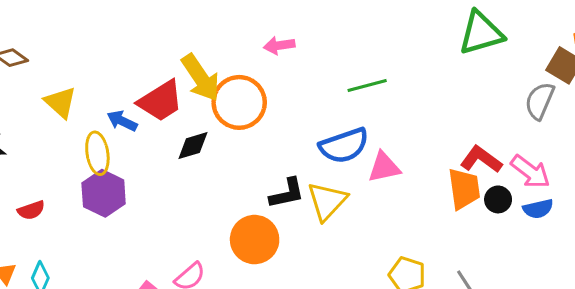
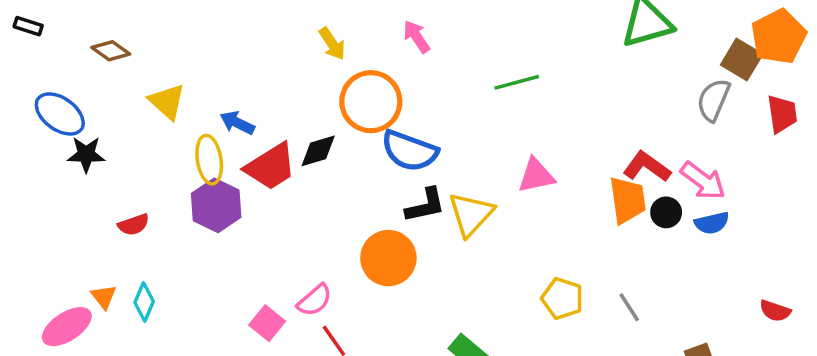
pink arrow: (279, 45) -> (417, 37), turned 64
yellow arrow: (201, 78) -> (332, 44), moved, size x0.6
red trapezoid: (161, 101) -> (271, 167), moved
blue semicircle: (344, 146) -> (410, 151), moved, turned 39

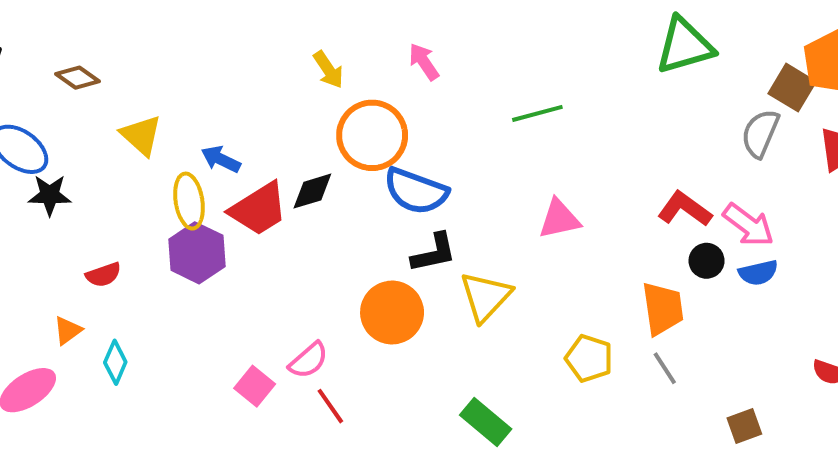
orange trapezoid: (627, 200) -> (663, 309), moved
yellow triangle: (471, 214) -> (486, 297), moved
orange triangle: (104, 297) -> (68, 330), moved, turned 32

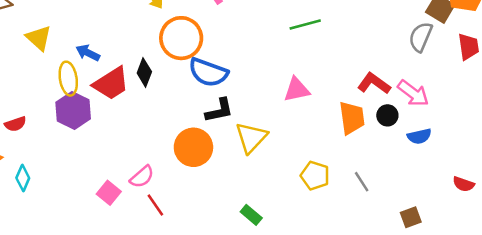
green line: (537, 113) -> (305, 25), moved
black diamond: (312, 191) -> (144, 72), turned -52
blue semicircle: (758, 273) -> (419, 136), moved
orange trapezoid: (663, 309) -> (352, 118), moved
green rectangle: (486, 422) -> (251, 215), size x0.7

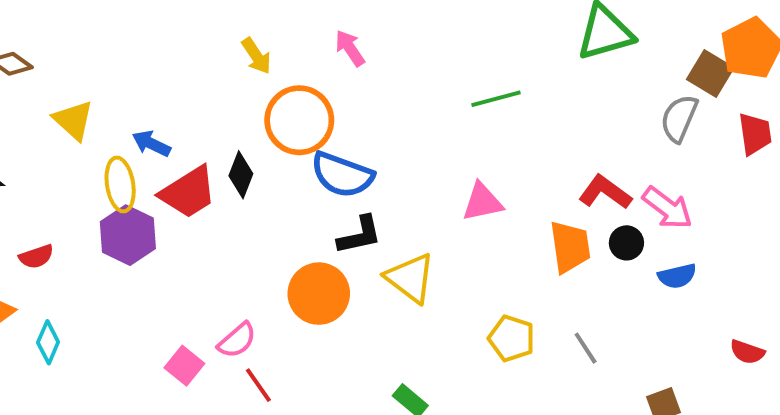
yellow triangle: (251, 137) -> (410, 278), turned -36

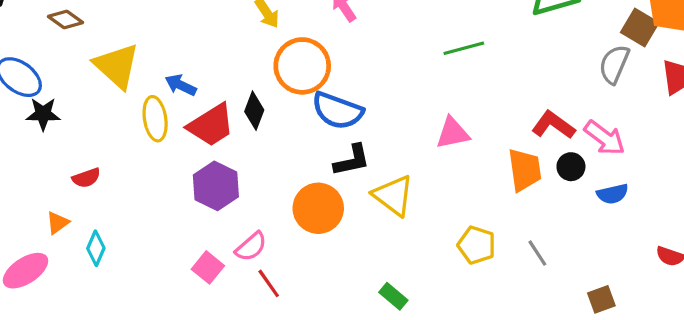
yellow triangle: (73, 120) -> (117, 66), size x1.4
purple hexagon: (128, 235) -> (216, 186), moved

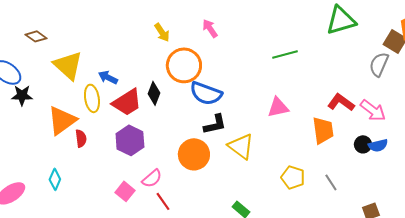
black circle: (571, 167) -> (363, 144), moved
red semicircle: (86, 178) -> (81, 138), moved, turned -78
orange triangle: (57, 223) -> (62, 120), moved, size x2.0

